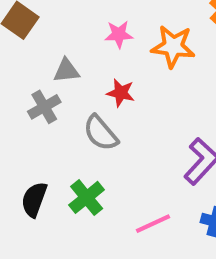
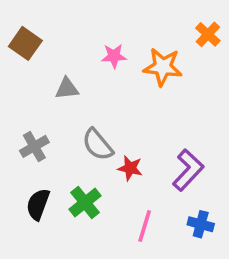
red star: (121, 93) -> (130, 168), moved
gray cross: (44, 107) -> (34, 146), moved
pink line: (153, 224) -> (145, 226), turned -48

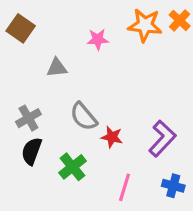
orange star: (163, 67) -> (145, 25), moved
black semicircle: (38, 204) -> (32, 151), moved

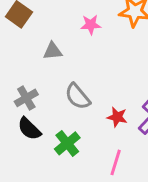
red star: (112, 137) -> (117, 117), moved
black semicircle: (32, 151) -> (29, 129), turned -65

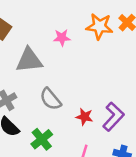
gray triangle: (53, 51) -> (29, 60), size x1.6

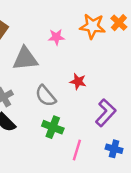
red star: (84, 117) -> (78, 82), moved
green cross: (42, 139) -> (53, 127), moved, turned -30

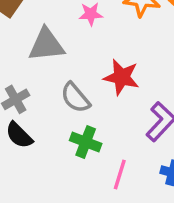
red star: (78, 82) -> (121, 77), size x1.5

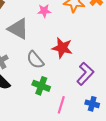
gray triangle: (46, 45) -> (18, 29), turned 35

